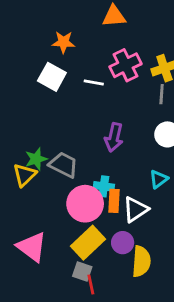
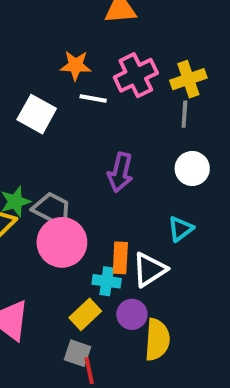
orange star: (63, 42) -> (76, 65), moved
white square: (52, 77) -> (37, 114), moved
cyan cross: (104, 186) -> (107, 281), moved
pink circle: (85, 204) -> (62, 242), moved
yellow rectangle: (88, 243) -> (85, 314), size x0.7

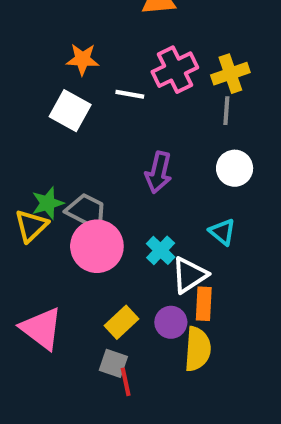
orange star: (76, 65) -> (83, 59), moved
cyan triangle: (181, 229) -> (222, 232), turned -44
orange rectangle: (120, 258) -> (204, 304), moved
cyan cross: (107, 281) -> (161, 250), moved, turned 36

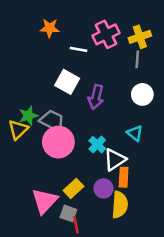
white square: (70, 111) -> (67, 82), moved
pink triangle: (41, 328) -> (45, 201), moved, turned 36

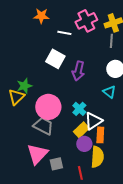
gray trapezoid: (52, 121) -> (43, 126), moved
cyan triangle: (135, 133) -> (109, 92), moved
yellow rectangle: (73, 188) -> (81, 130), moved
gray square: (68, 213) -> (56, 164), turned -32
red line: (76, 225) -> (80, 173), moved

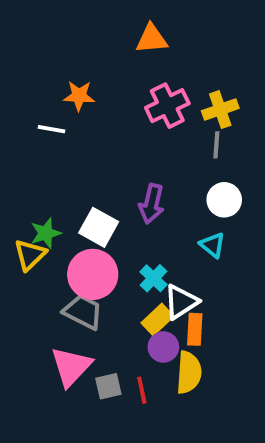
white line: (64, 33) -> (52, 129), moved
white square: (55, 59) -> (99, 227), moved
red line: (80, 173) -> (142, 390), moved

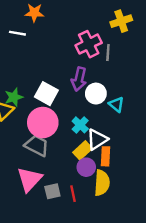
pink cross: (167, 106) -> (89, 44), moved
gray line: (216, 145) -> (108, 53), moved
white circle: (224, 200) -> (96, 94), moved

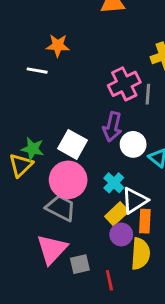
green star: (14, 97) -> (33, 149), turned 30
red line: (73, 194) -> (109, 280), moved

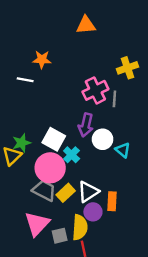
green star: (33, 149) -> (22, 143), turned -30
cyan cross: (114, 183) -> (72, 155), moved
white triangle: (135, 201) -> (88, 192), moved
yellow rectangle: (117, 214) -> (66, 193), moved
yellow semicircle: (140, 254) -> (80, 227), moved

